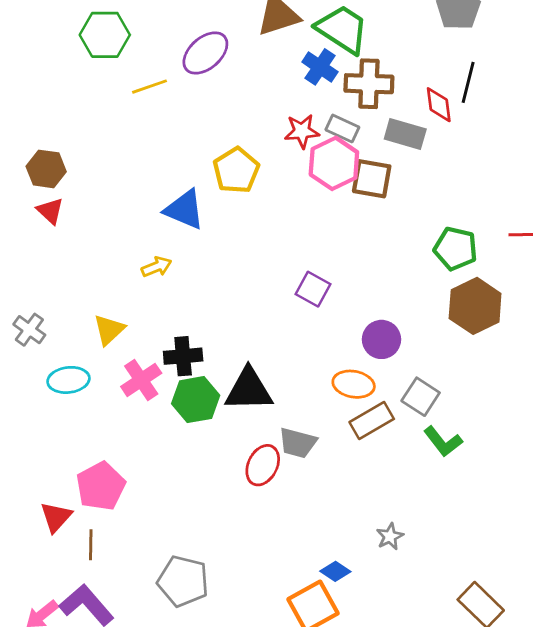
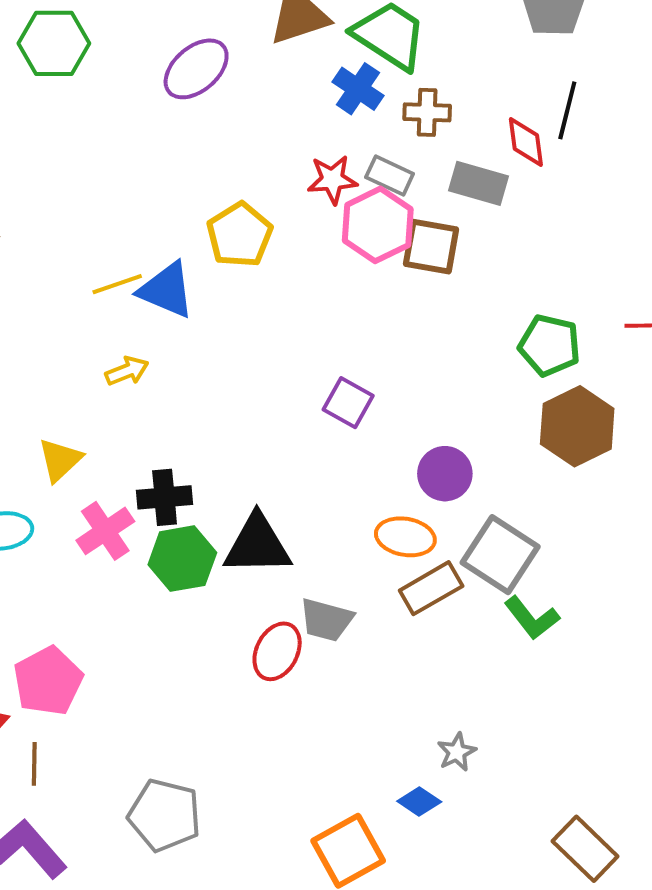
brown cross: (369, 84) -> (427, 112), size x0.7
yellow line: (150, 87) -> (117, 284), moved
gray square: (421, 397) -> (500, 555), size x1.4
blue diamond: (335, 571) -> (419, 801), moved

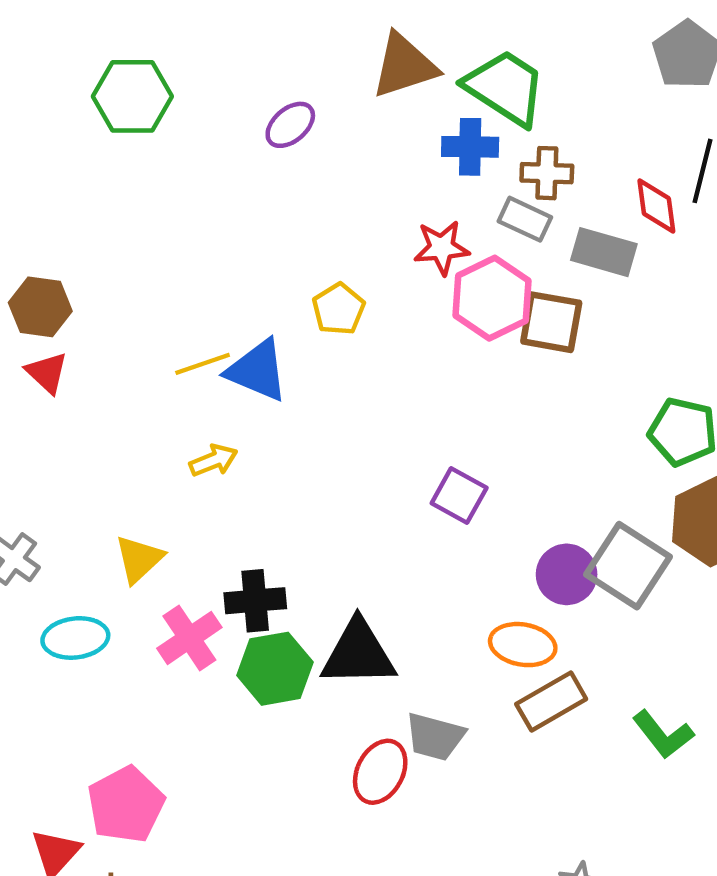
purple ellipse: (196, 69) -> (290, 125), size x0.7
blue cross: (358, 89) -> (470, 147), turned -33
gray rectangle: (390, 176) -> (525, 219), moved
yellow pentagon: (240, 235) -> (339, 309), size x0.7
gray square: (500, 555) -> (628, 566), moved

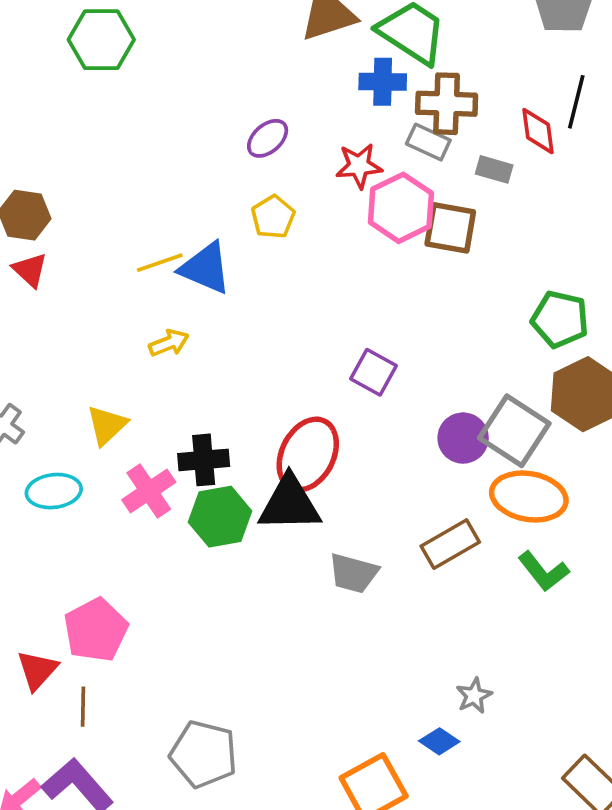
purple ellipse: (290, 125) -> (268, 138), moved
brown cross: (547, 173) -> (447, 104), size x1.4
gray rectangle: (604, 252) -> (494, 169), size x0.7
orange ellipse: (523, 645) -> (529, 497), moved, size x1.4
red ellipse: (380, 772) -> (308, 454), moved, size x1.4

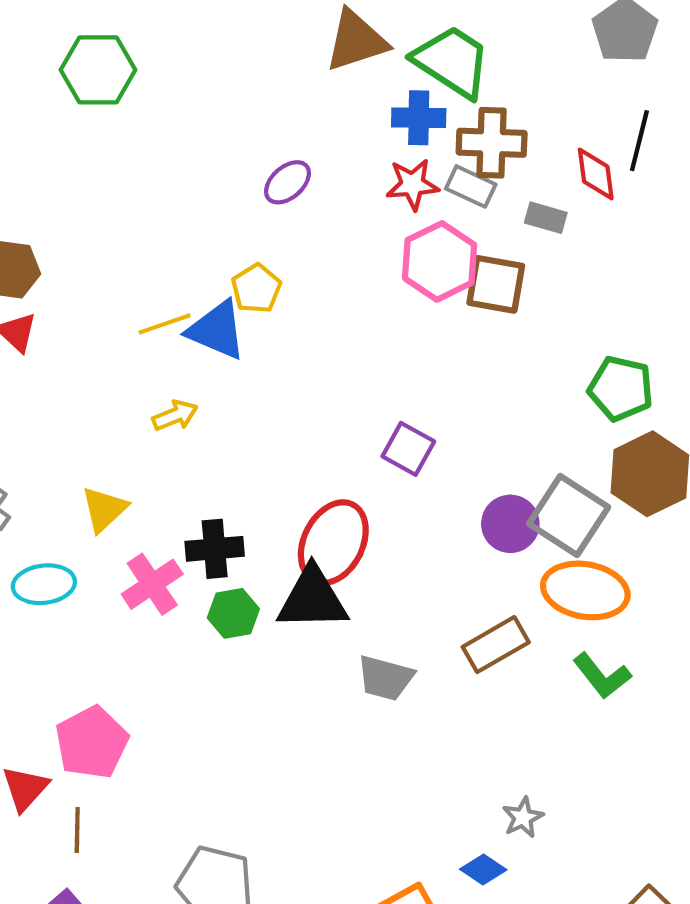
red star: (359, 166) -> (412, 184), moved
yellow pentagon: (273, 217) -> (256, 289), moved
green hexagon: (220, 517) -> (233, 613), size x0.7

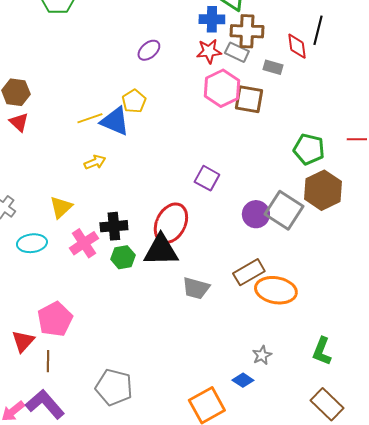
orange ellipse: (585, 590) -> (276, 290), moved
green L-shape: (602, 676) -> (322, 351), moved, turned 60

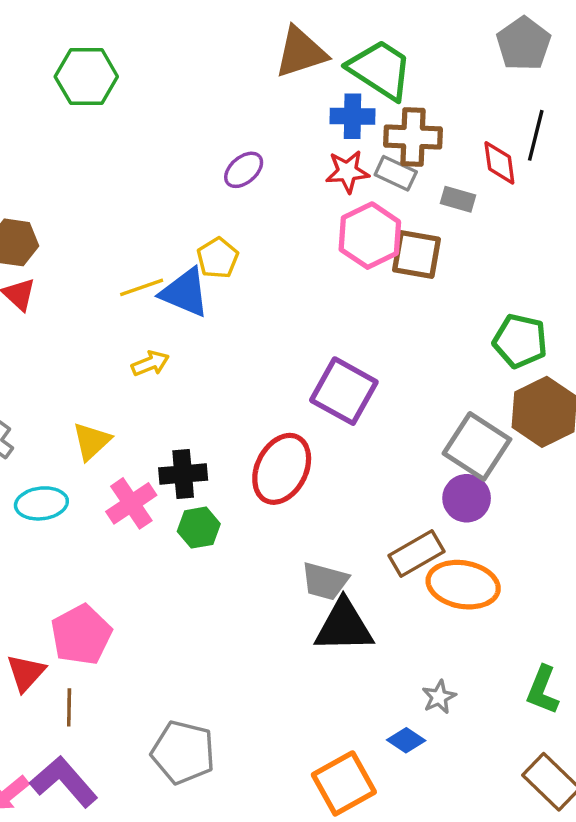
purple square: (207, 178) -> (344, 391), size x1.5
purple circle: (256, 214) -> (467, 498), moved
black triangle: (161, 250) -> (344, 626), moved

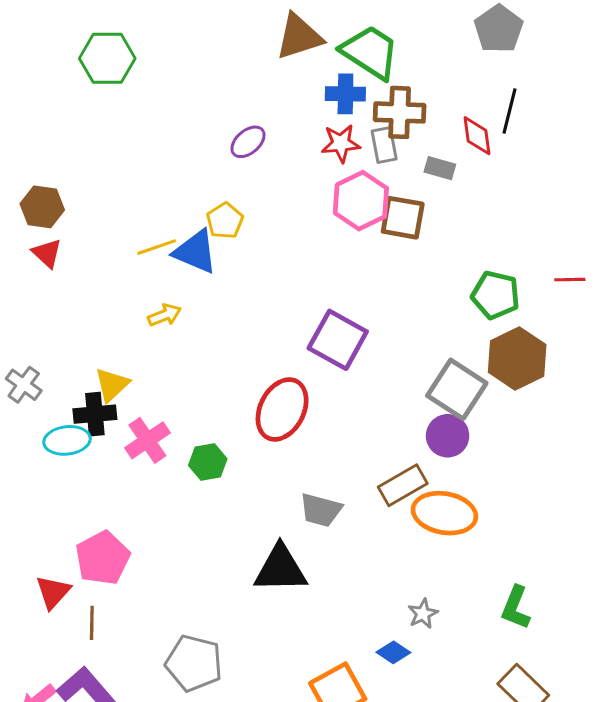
gray rectangle: (396, 173) -> (384, 145), turned 54
black cross: (183, 474) -> (95, 414), moved
black triangle: (344, 626) -> (280, 569), moved

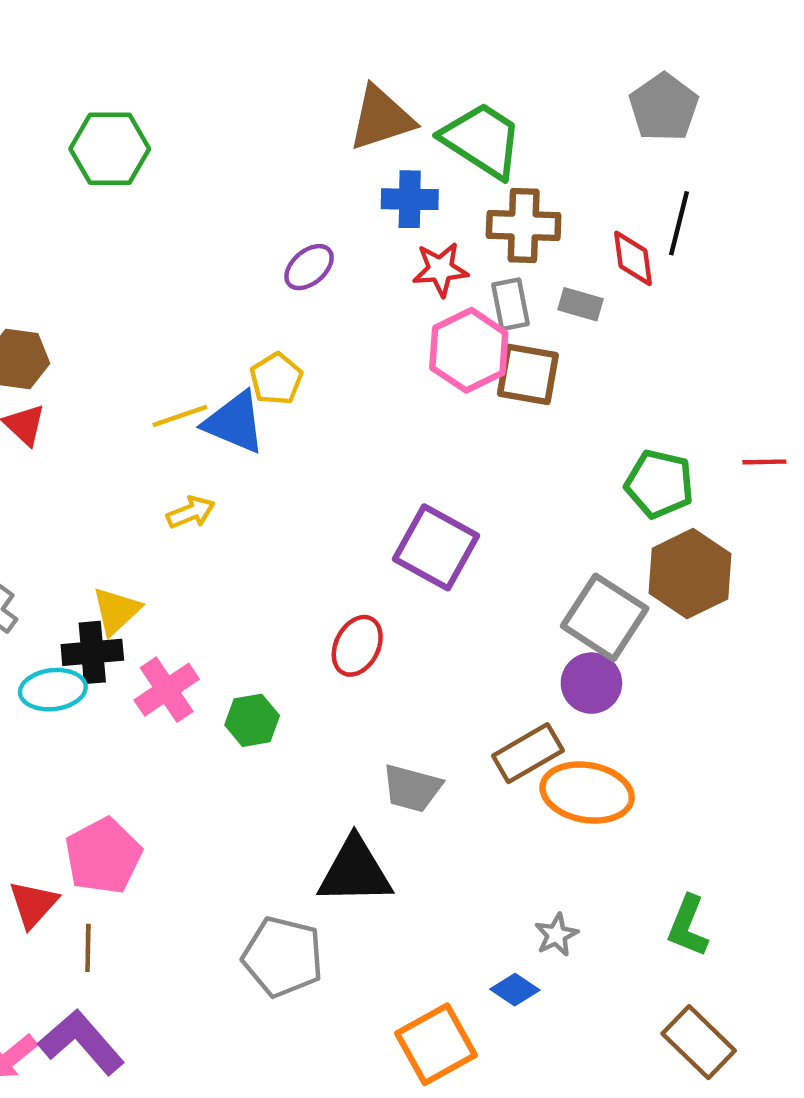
blue cross: (345, 94) -> (410, 199), moved
gray rectangle: (384, 145) -> (510, 304), moved
red ellipse: (282, 409) -> (357, 646), size x0.7
gray pentagon: (194, 663) -> (283, 957), moved

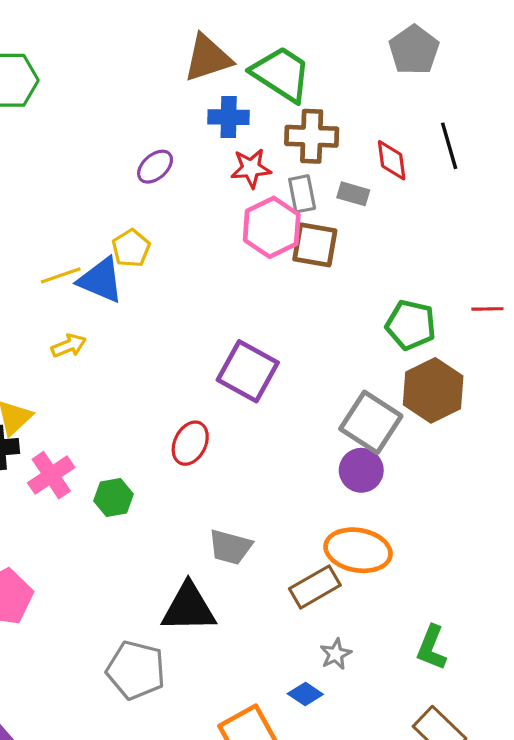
black line: (679, 223) -> (449, 146), moved, turned -30
brown rectangle: (528, 753) -> (315, 587), moved

